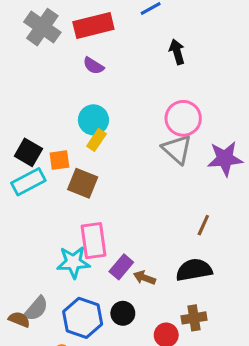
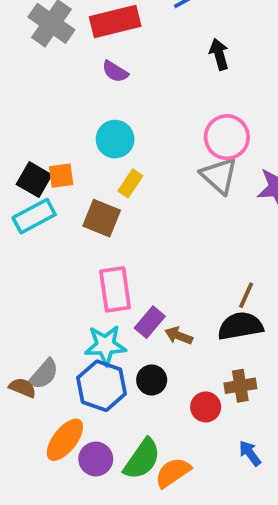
yellow rectangle: (97, 140) -> (130, 183), moved
orange square: (59, 160) -> (61, 176), moved
brown line: (203, 225) -> (246, 295), moved
cyan star: (73, 262) -> (105, 345), moved

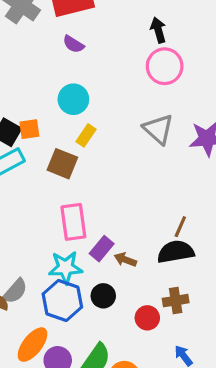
pink circle: (227, 137) -> (165, 66), moved

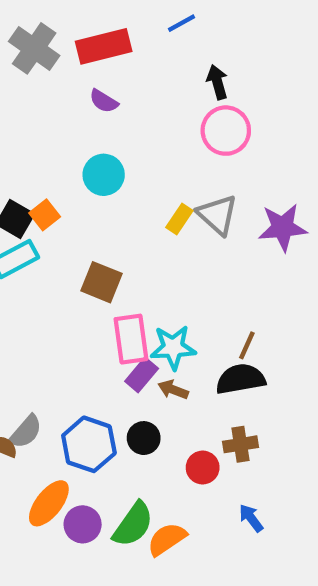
orange square: (29, 129) -> (45, 215), turned -30
yellow rectangle: (86, 135) -> (179, 219), moved
brown square: (62, 164) -> (102, 282), moved
pink rectangle: (73, 222) -> (131, 339), moved
cyan star: (66, 268) -> (173, 347), moved

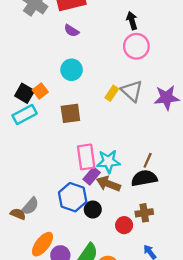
brown square: (102, 282) -> (70, 113), moved, turned -30
brown arrow: (173, 390) -> (108, 184), size x1.5
blue hexagon: (89, 444) -> (73, 197), moved

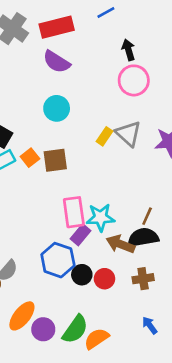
purple semicircle: (72, 31) -> (57, 62), size x1.5
orange square: (40, 91) -> (30, 158), moved
brown arrow: (108, 184) -> (120, 244), moved
red circle: (124, 225) -> (104, 279), moved

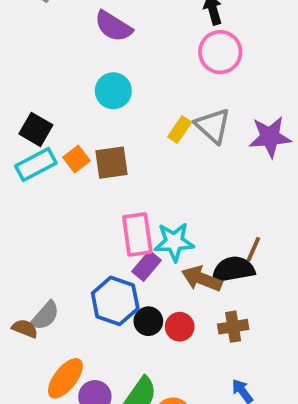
brown line: (147, 216) -> (253, 249), moved

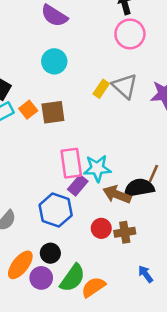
black circle: (148, 321) -> (50, 253), moved
brown cross: (233, 327) -> (125, 232), moved

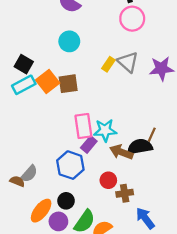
orange square: (28, 110) -> (48, 82), size x1.5
brown cross: (125, 232) -> (125, 193), moved
blue arrow: (146, 274) -> (145, 218), size x1.5

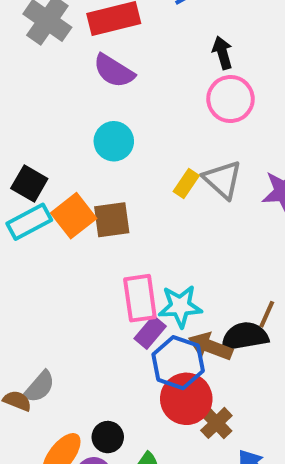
blue hexagon: (70, 165) -> (178, 363), moved
red circle: (108, 180) -> (186, 399), size x1.6
brown cross: (125, 193) -> (216, 423), turned -35

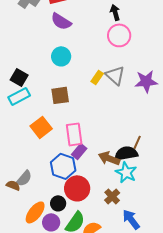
orange square: (74, 216) -> (41, 127), moved
cyan star: (180, 306) -> (126, 172), moved, turned 30
blue hexagon: (178, 363) -> (63, 166), moved
red circle: (186, 399) -> (77, 188), moved

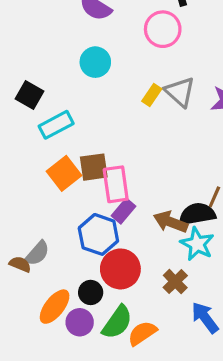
pink circle: (119, 35) -> (163, 29), moved
brown square: (60, 95) -> (94, 167), moved
cyan rectangle: (19, 96) -> (56, 125), moved

